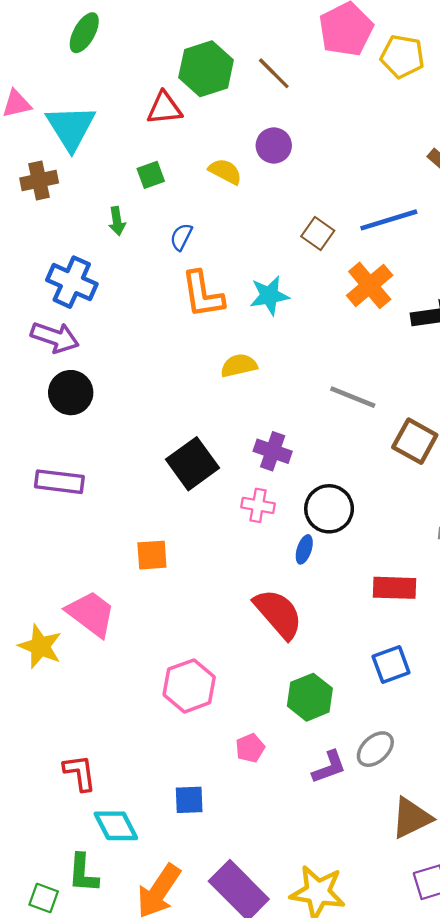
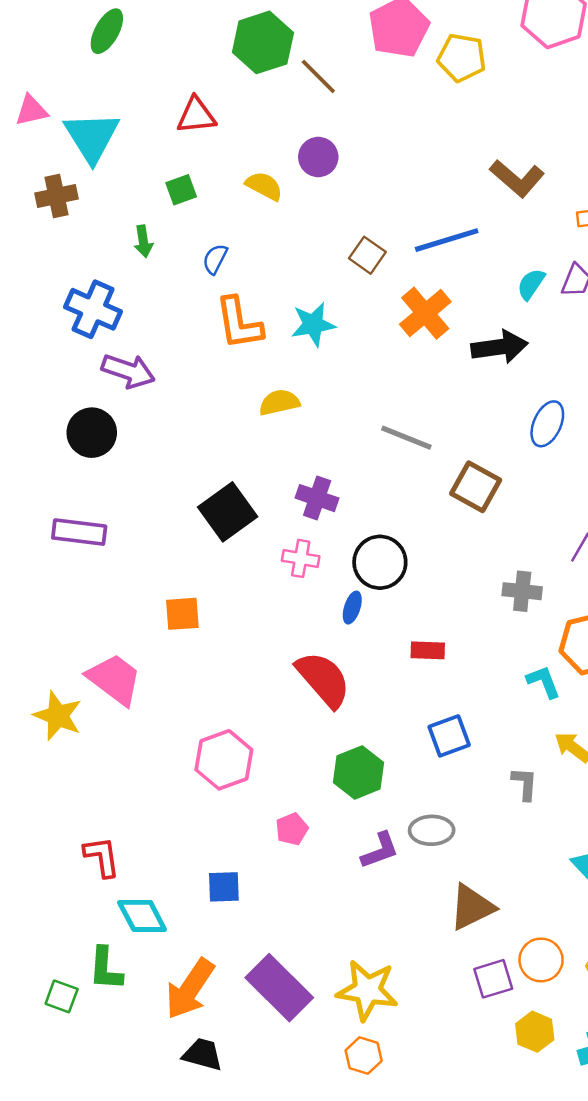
green hexagon: (206, 69) -> (263, 42), moved
purple arrow: (55, 337) -> (128, 371), moved
red rectangle: (394, 588) -> (428, 650), moved, size x0.7
gray ellipse: (375, 749) -> (432, 830), turned 42

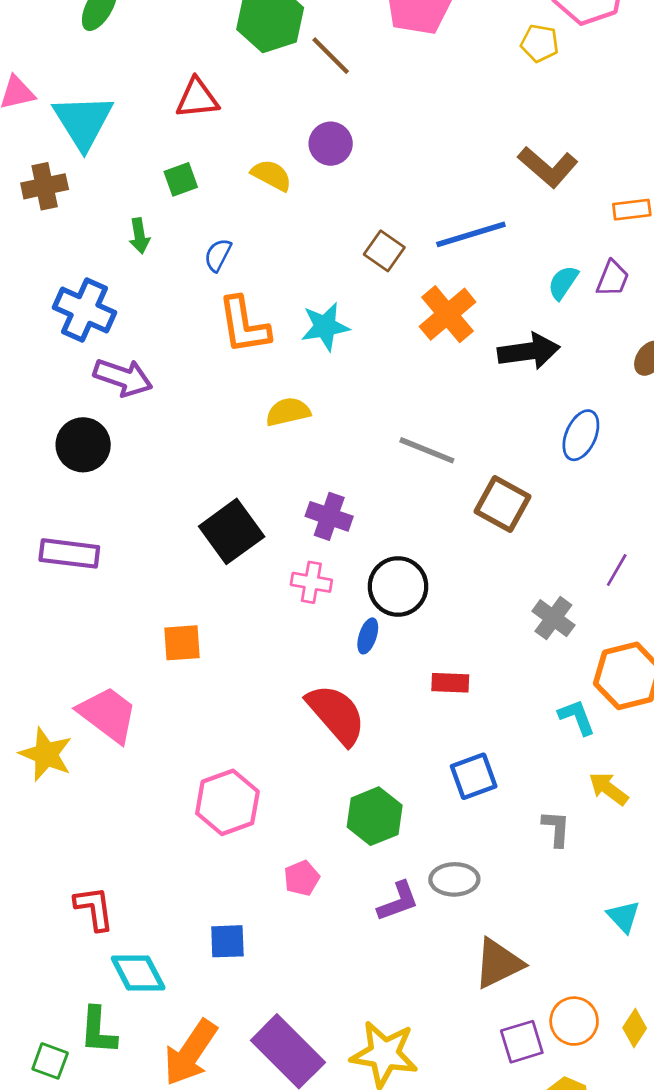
yellow pentagon: (462, 58) -> (540, 43), moved, size x0.7
gray cross: (522, 591) -> (553, 618), turned 30

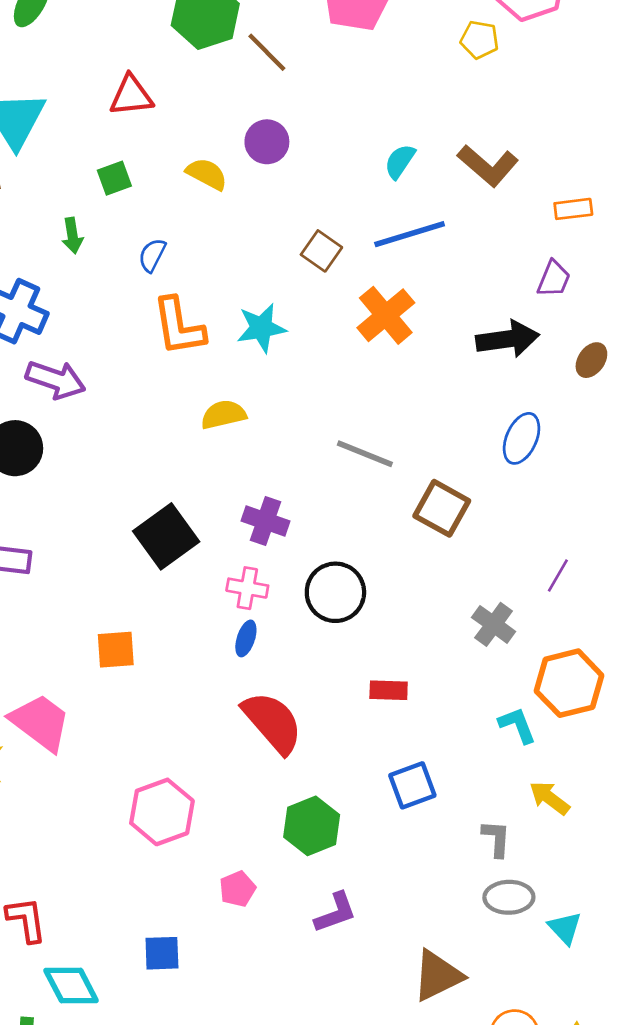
cyan semicircle: (563, 283) -> (400, 161), moved
black arrow: (529, 351) -> (508, 339), moved
blue ellipse: (368, 636) -> (246, 638), moved
gray ellipse: (454, 879) -> (509, 897), moved

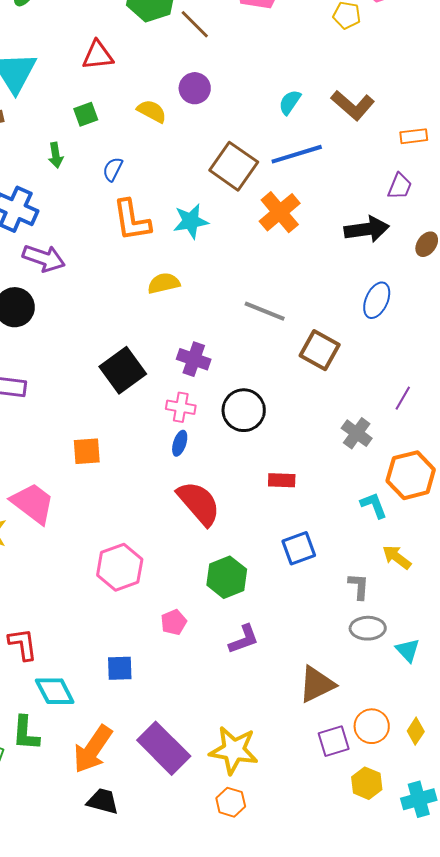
brown square: (321, 251) -> (234, 166), size x1.6

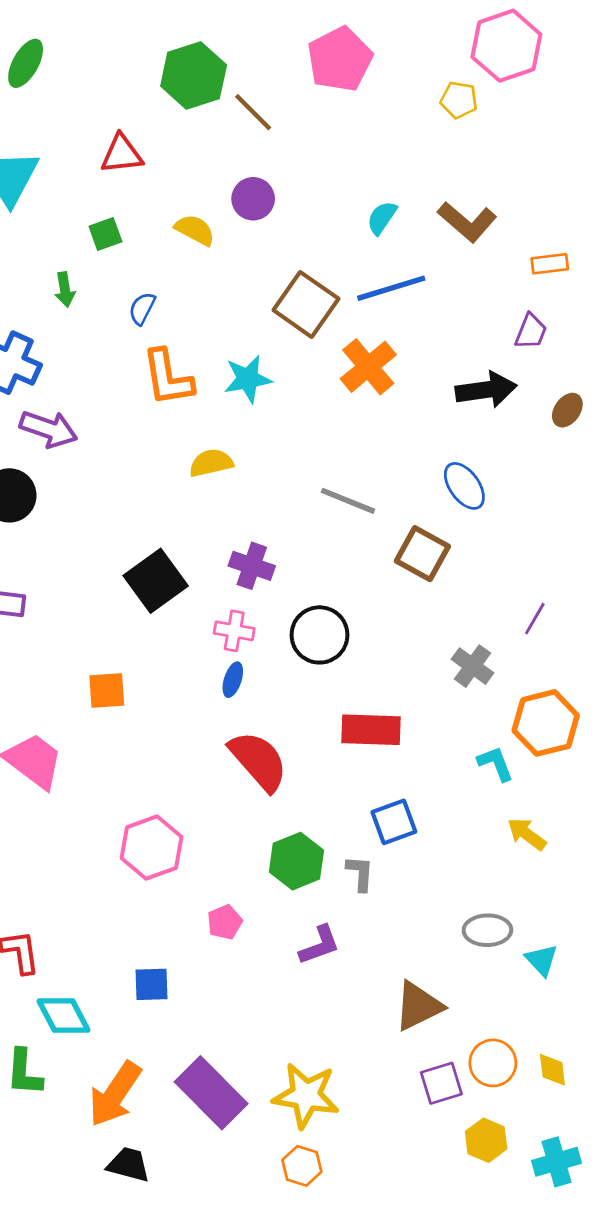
blue ellipse: (377, 300) -> (464, 486), moved, turned -60
red rectangle: (282, 480) -> (371, 730), size x1.6
gray L-shape: (359, 586) -> (360, 873), moved
yellow diamond: (416, 731) -> (552, 1070), turned -40

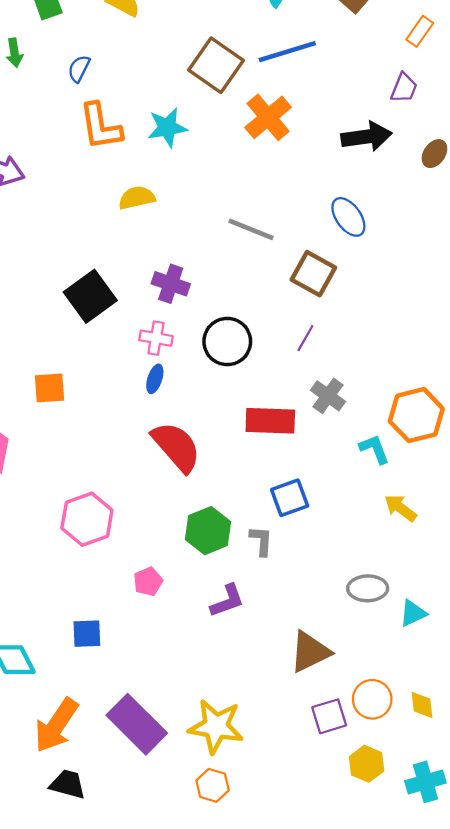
orange rectangle: (550, 264) -> (420, 31), turned -48
purple line: (535, 619) -> (305, 338), moved
gray cross: (473, 666) -> (328, 396), moved
cyan triangle: (542, 960) -> (413, 613), turned 48

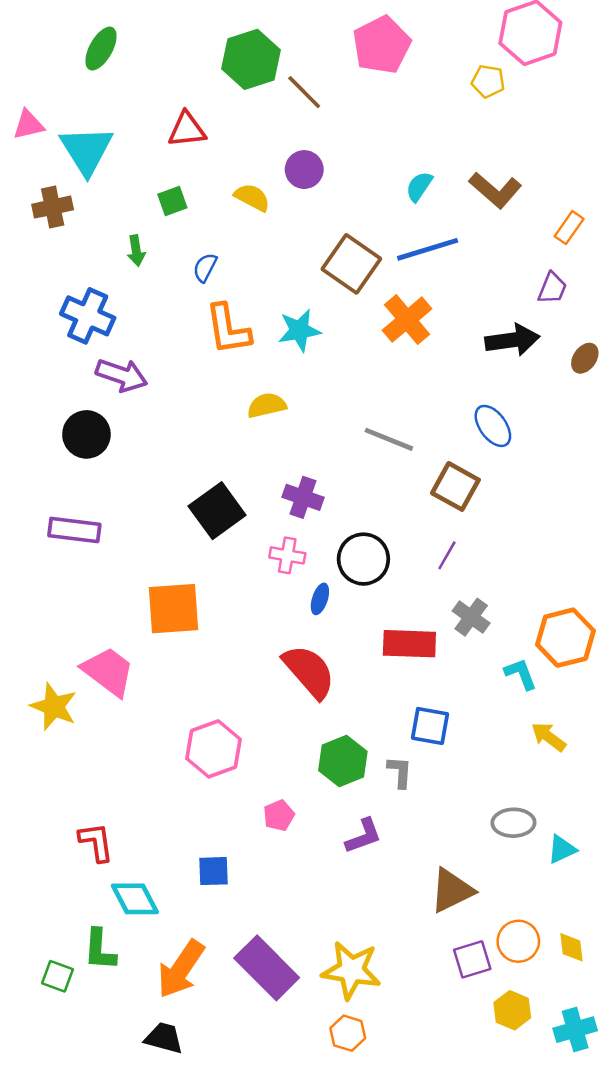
blue ellipse: (155, 379) -> (320, 599), moved
orange square: (50, 388) -> (174, 609), size x1.6
blue square: (290, 498) -> (430, 726), turned 30
black trapezoid: (68, 784) -> (164, 1038), moved

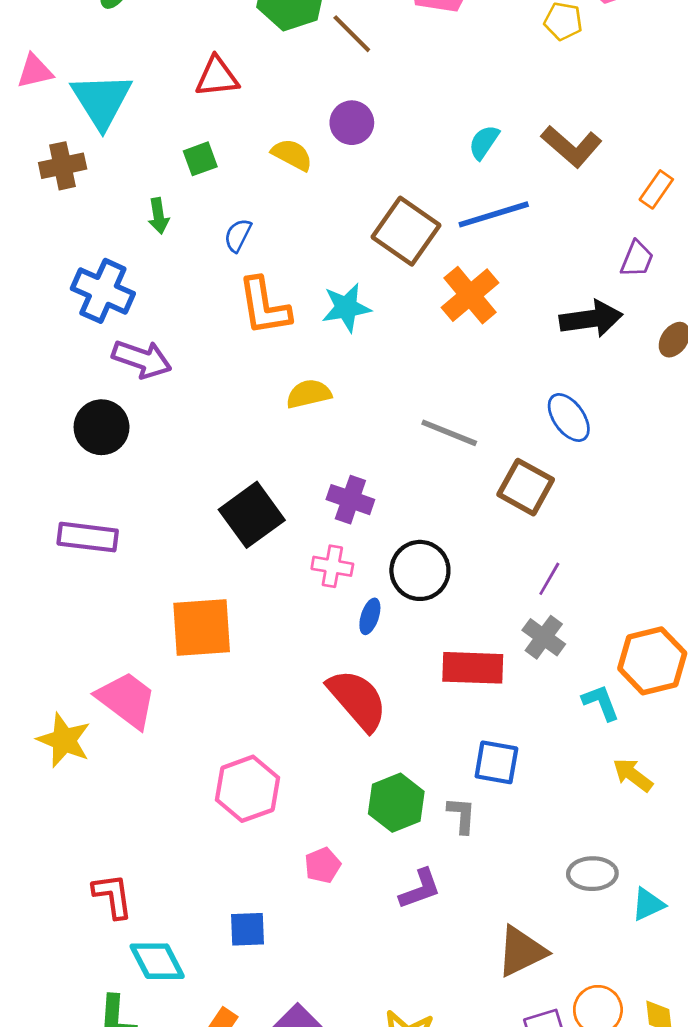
purple line: (447, 555) -> (549, 579), moved

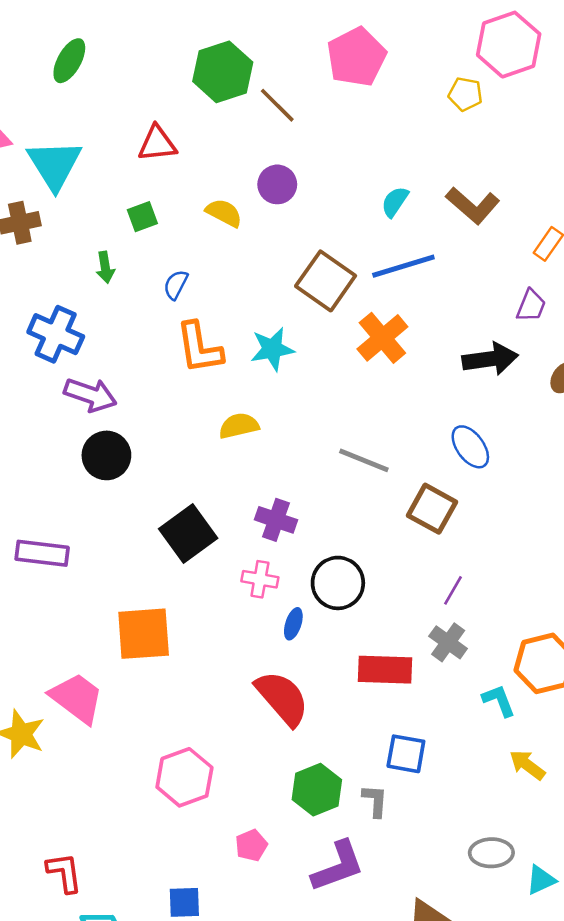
black circle: (102, 427) -> (106, 455), moved
purple L-shape: (420, 889) -> (338, 866), size x1.4

